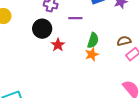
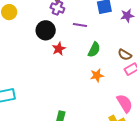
brown semicircle: (124, 41) -> (125, 55), turned -144
orange star: (92, 54) -> (97, 75), moved

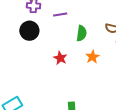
red star: (59, 49) -> (60, 58), moved

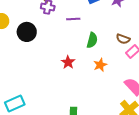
black circle: (29, 31) -> (27, 32), moved

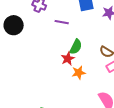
red star: (68, 62) -> (68, 59), moved

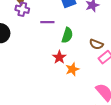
green semicircle: (76, 47) -> (67, 35), moved

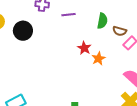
green semicircle: (67, 35) -> (102, 21), moved

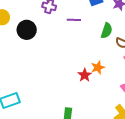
red star: (84, 48) -> (85, 75), moved

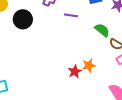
green semicircle: (107, 31) -> (102, 30), turned -77

